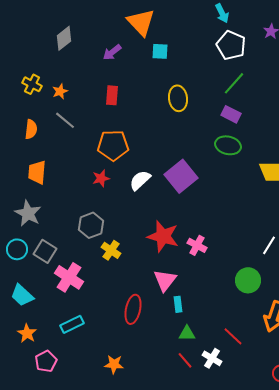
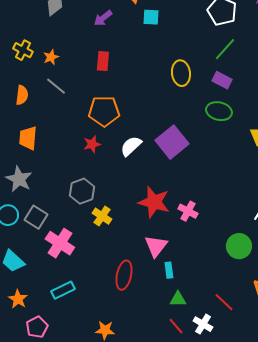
yellow ellipse: (178, 98) -> (181, 73), moved

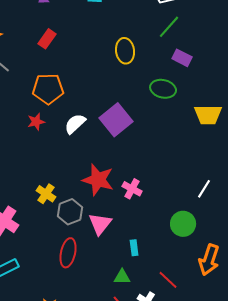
red rectangle: (103, 61) -> (47, 39), turned 30
purple rectangle: (222, 80) -> (182, 58), moved
gray hexagon: (82, 191) -> (70, 212), moved
cyan rectangle: (169, 270) -> (134, 248), moved

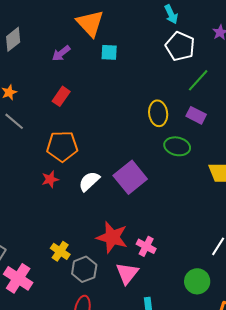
green line: (169, 27) -> (198, 80), moved
yellow ellipse: (125, 51) -> (158, 113), moved
pink triangle: (100, 224) -> (127, 273), moved

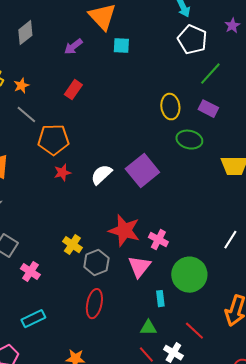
orange pentagon: (62, 146) -> (53, 140), moved
pink cross: (18, 278) -> (30, 272), size x0.7
green circle: (197, 281) -> (189, 275), moved, size x1.4

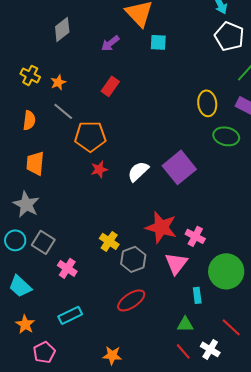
red ellipse: (94, 304) -> (131, 300), turned 44

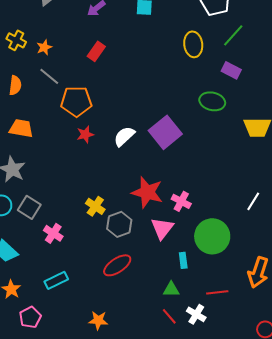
yellow ellipse: (207, 103) -> (193, 44), moved
orange trapezoid: (35, 163) -> (21, 128), turned 95
red line: (231, 327) -> (217, 292), turned -50

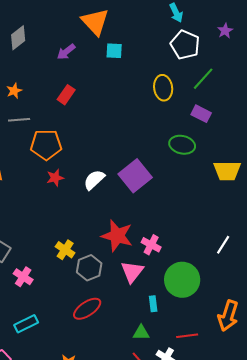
gray line: (49, 76) -> (19, 120), turned -45

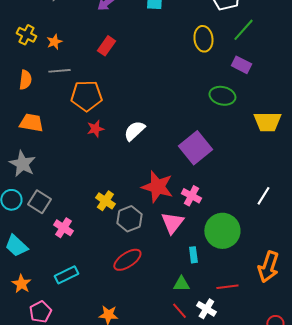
purple square: (135, 176) -> (195, 148), moved

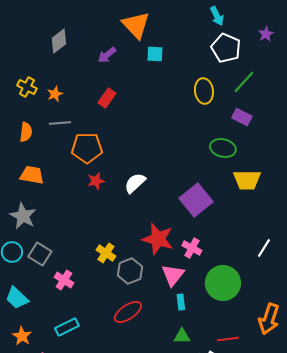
yellow trapezoid: (267, 122) -> (247, 180), moved
cyan rectangle: (193, 255) -> (181, 302), moved

